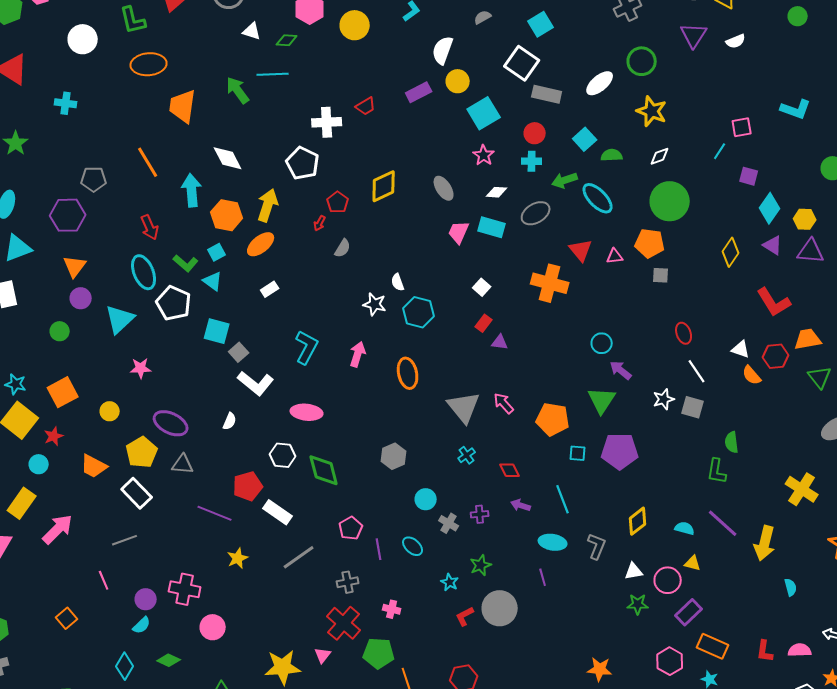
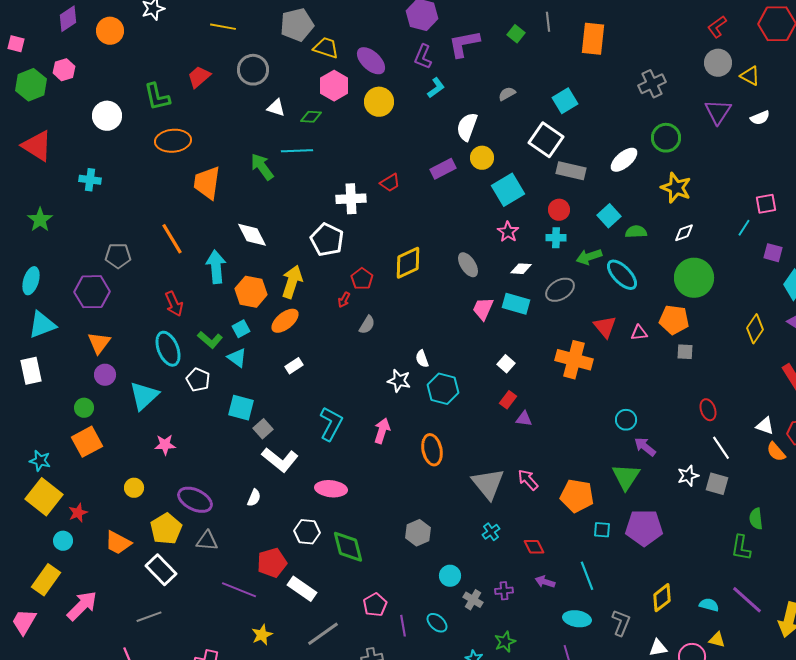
white pentagon: (174, 303) -> (198, 380), size x0.7
orange square: (63, 392) -> (87, 442), moved

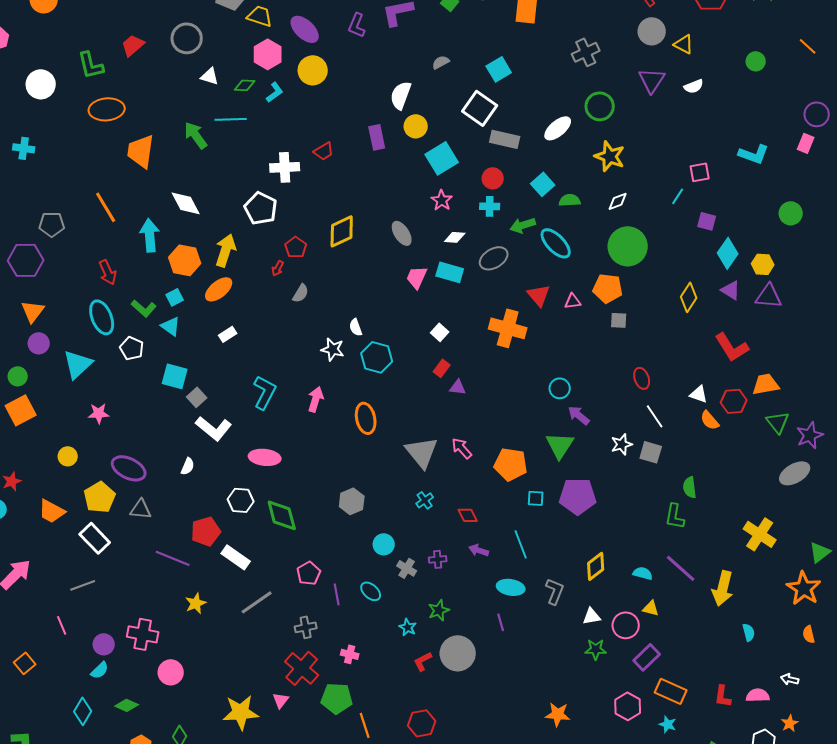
cyan L-shape: (436, 88) -> (275, 92), moved
purple rectangle: (443, 169) -> (377, 137), turned -75

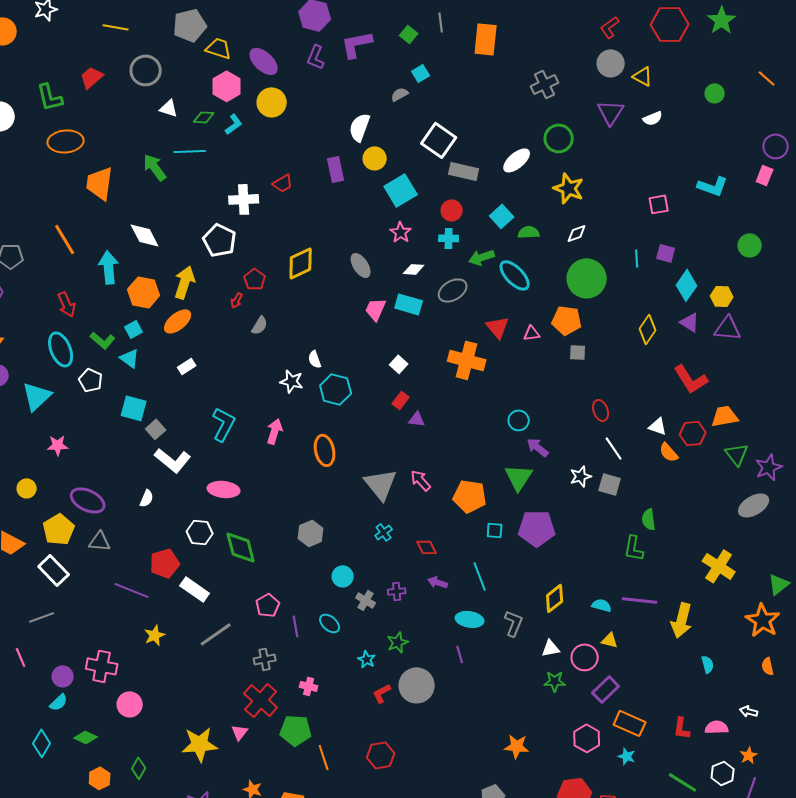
cyan square: (499, 69) -> (421, 73), moved, size x0.7
cyan line: (678, 196) -> (637, 258), moved, turned -36
purple line: (681, 568) -> (640, 600), turned -36

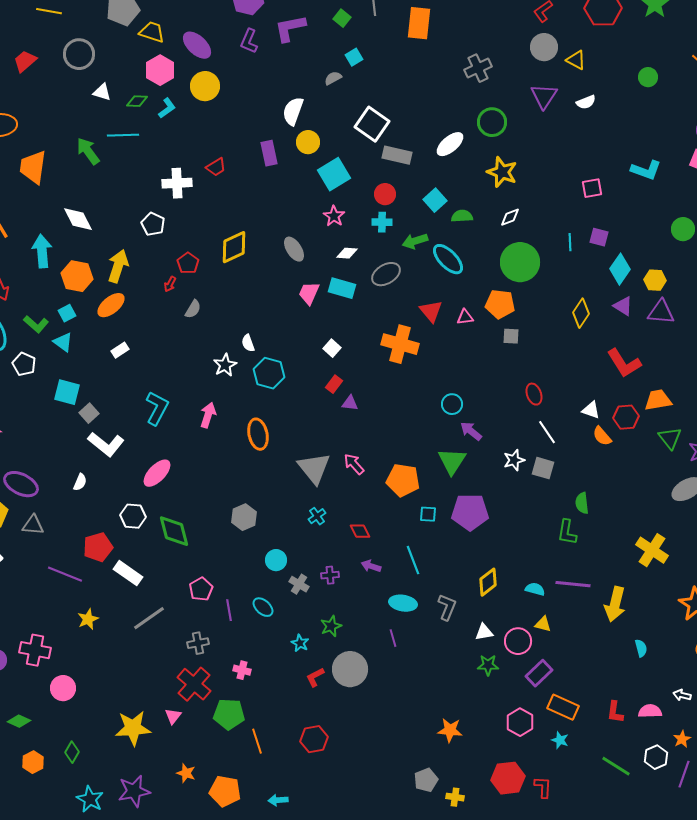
white pentagon: (220, 240) -> (153, 224), size x0.7
white star: (292, 381) -> (225, 365), turned 30
pink ellipse: (224, 489) -> (157, 473), turned -52

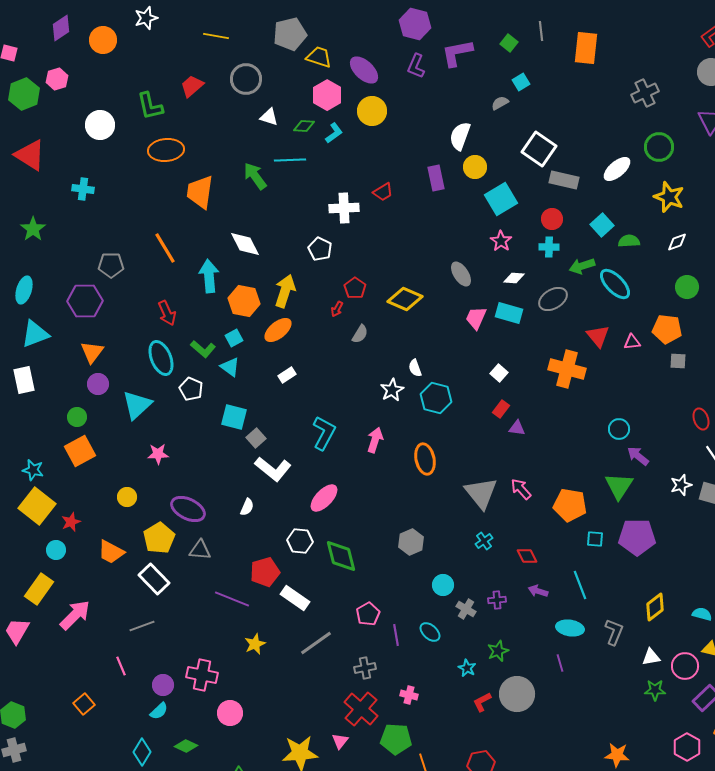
yellow diamond: (234, 247) -> (405, 299), moved, turned 48
green circle: (520, 262) -> (687, 287), size x0.6

